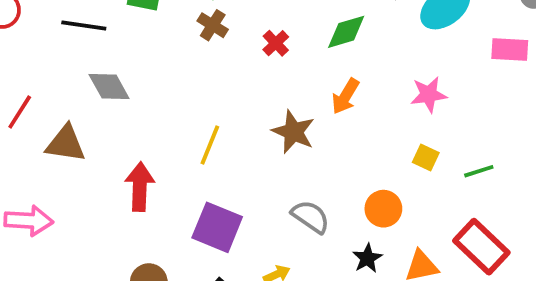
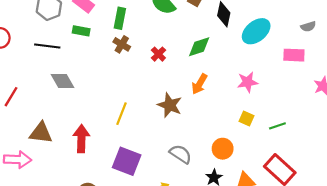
brown triangle: (66, 144) -> (41, 133), moved

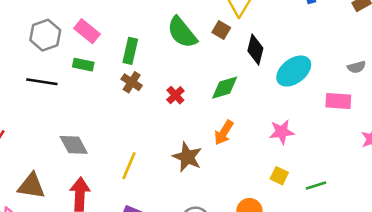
gray diamond: (63, 81) -> (74, 145), moved

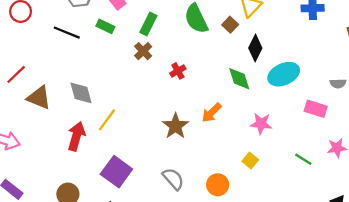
green diamond: (225, 88) -> (239, 79), moved, turned 75
yellow line: (129, 166) -> (107, 120), moved
brown triangle: (31, 186) -> (39, 98), moved
green line: (316, 186) -> (303, 159), moved, turned 36

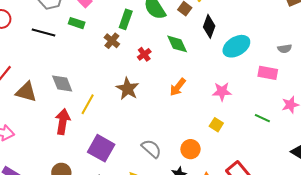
green rectangle: (148, 24) -> (126, 19), moved
green diamond: (239, 79) -> (177, 44), moved
brown star: (175, 126) -> (128, 89), moved

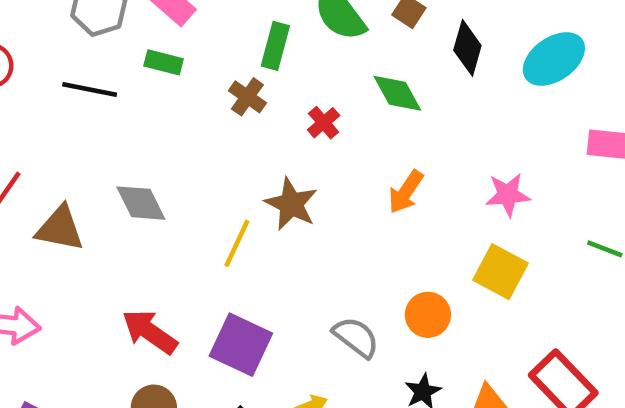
cyan ellipse: (236, 46) -> (554, 59), moved
yellow line: (88, 104) -> (237, 243), moved
red arrow: (63, 122) -> (150, 332), moved, turned -60
yellow square: (216, 125) -> (500, 272), size x1.6
orange circle: (190, 149) -> (428, 315), moved

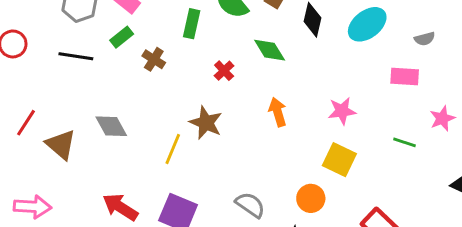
green rectangle: (164, 62) -> (122, 37), turned -50
brown cross: (247, 97) -> (154, 59), moved
orange arrow: (406, 192) -> (278, 112), turned 132
brown triangle: (60, 228) -> (61, 145), turned 32
orange circle: (428, 315) -> (311, 198), moved

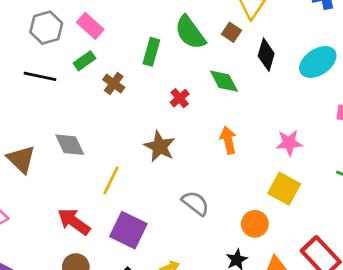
yellow line: (173, 149) -> (111, 180), moved
gray semicircle: (250, 205) -> (195, 203), moved

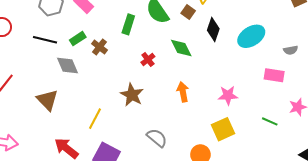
green rectangle: (84, 61) -> (78, 39), moved
gray diamond: (70, 145) -> (67, 65), moved
brown triangle: (21, 159) -> (47, 100), moved
yellow square: (284, 189) -> (223, 129), turned 35

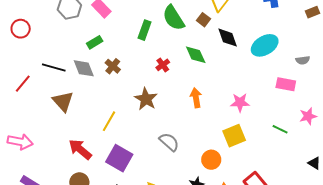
black diamond: (213, 29) -> (228, 38), turned -40
black line: (45, 40) -> (54, 67), moved
brown cross: (99, 47) -> (113, 66), moved

